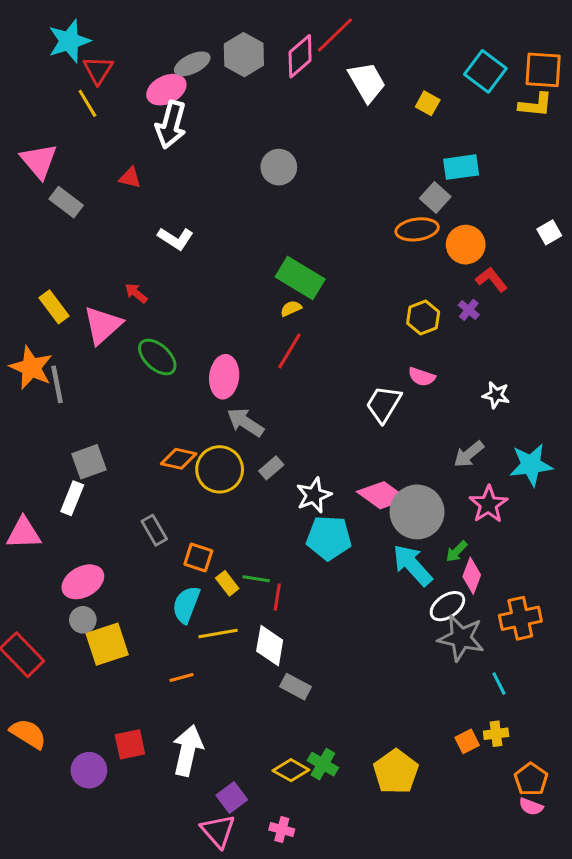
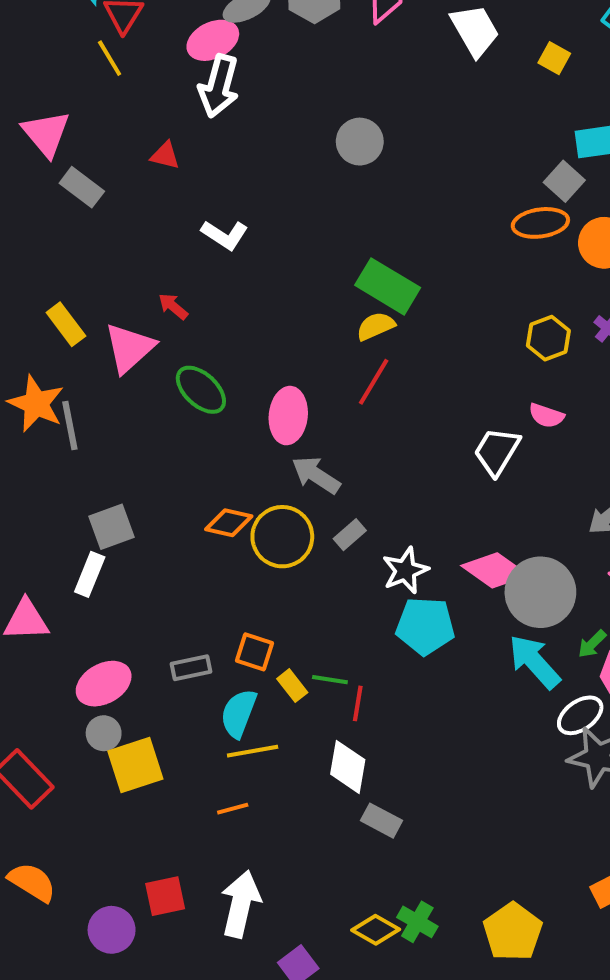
yellow semicircle: (291, 308) -> (376, 326), size x1.4
gray rectangle: (154, 530) -> (191, 668), moved, turned -72
yellow line: (218, 633) -> (253, 751), moved

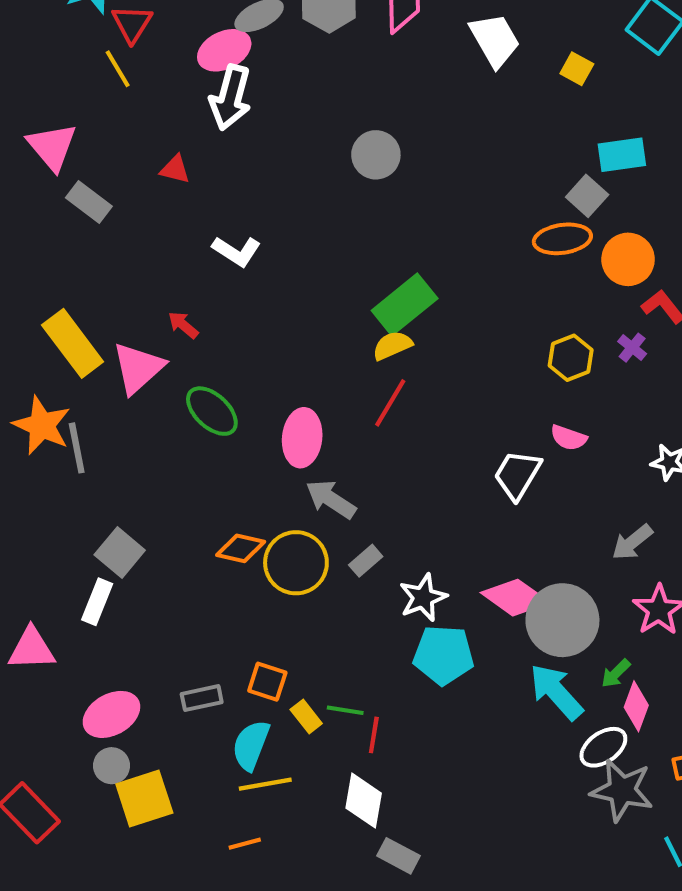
green rectangle: (388, 286) -> (405, 304), turned -70
yellow rectangle: (66, 324) -> (73, 343), size x1.5
gray square: (112, 527) -> (120, 552), turned -30

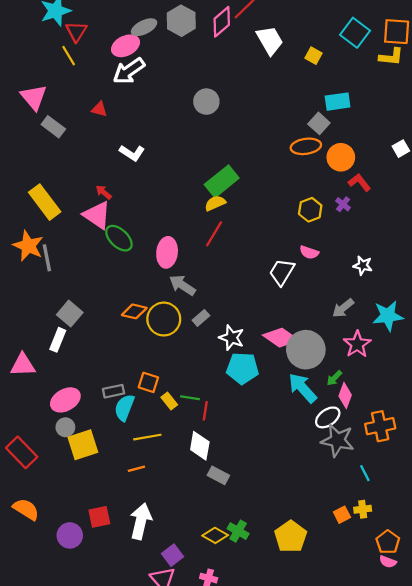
white arrow: (230, 97) -> (129, 71), turned 40
pink triangle: (138, 368) -> (97, 215), moved, turned -44
white star: (423, 598) -> (232, 338), turned -30
cyan semicircle: (251, 745) -> (124, 408), moved

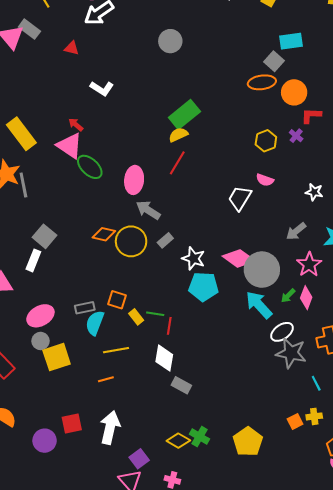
gray rectangle: (53, 127) -> (29, 29), moved
red L-shape: (359, 182) -> (311, 116), turned -50
pink diamond: (345, 396) -> (306, 298), moved

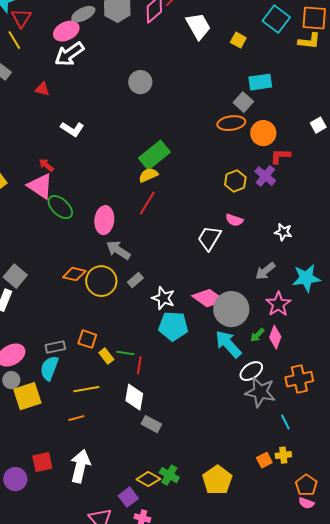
purple cross: (296, 136) -> (265, 176), size x1.5
cyan semicircle: (95, 323) -> (49, 368), moved
purple square: (139, 459) -> (128, 497), moved

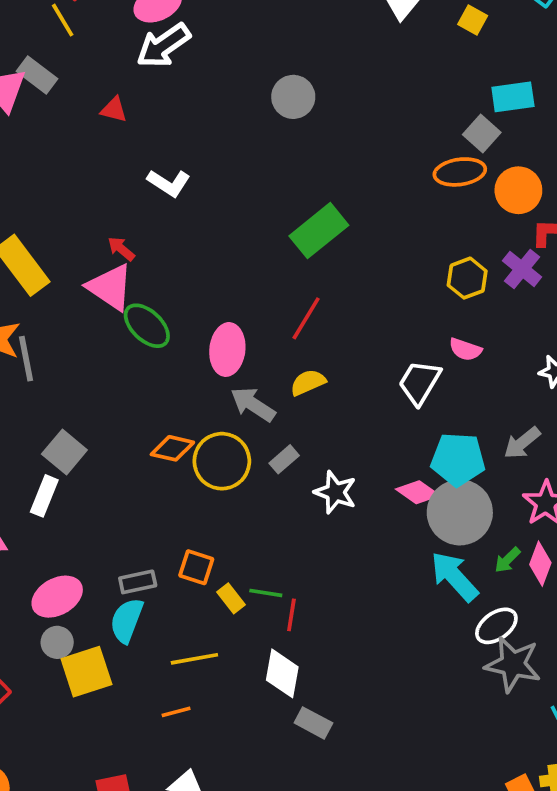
yellow semicircle: (148, 175) -> (308, 382), moved
pink diamond: (208, 298) -> (418, 492), size x0.7
cyan pentagon: (173, 326) -> (458, 459), moved

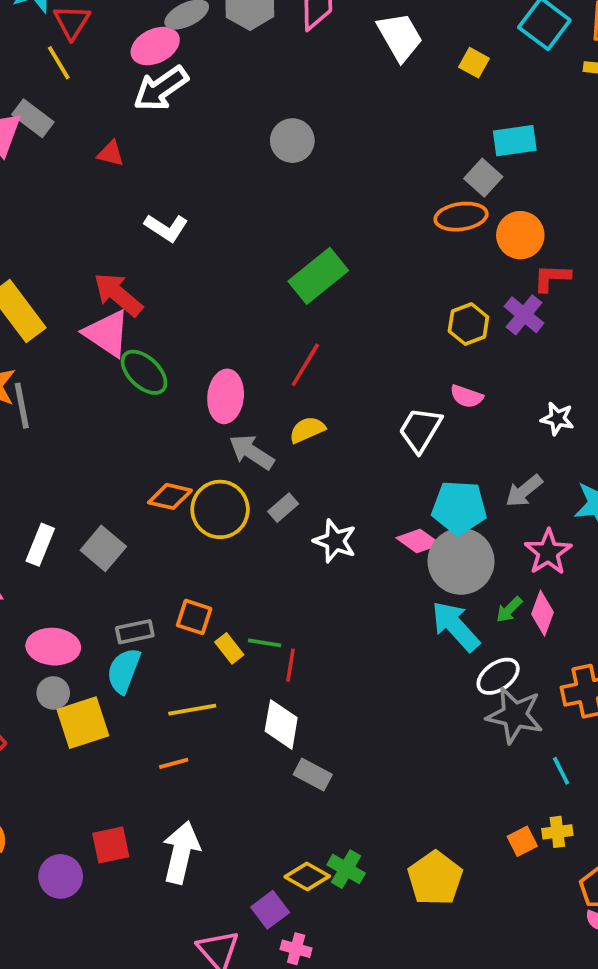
red arrow: (121, 249) -> (118, 294), size x1.8
gray square: (64, 452) -> (103, 548), moved
pink ellipse: (57, 597) -> (53, 647), turned 33

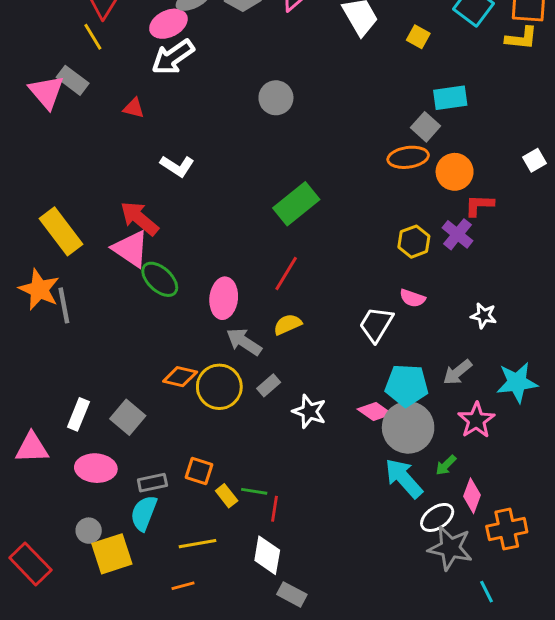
pink diamond: (543, 613) -> (472, 496), moved
pink ellipse: (53, 647) -> (96, 468), moved

